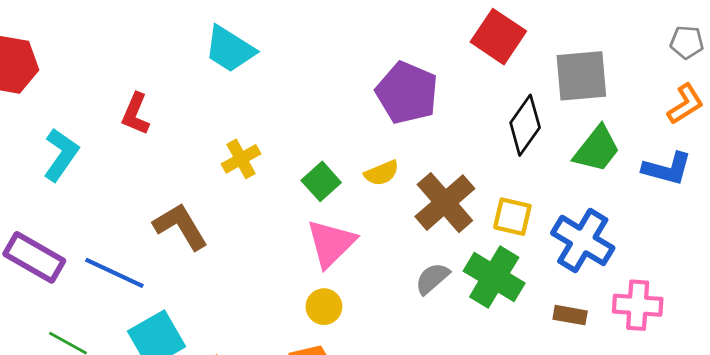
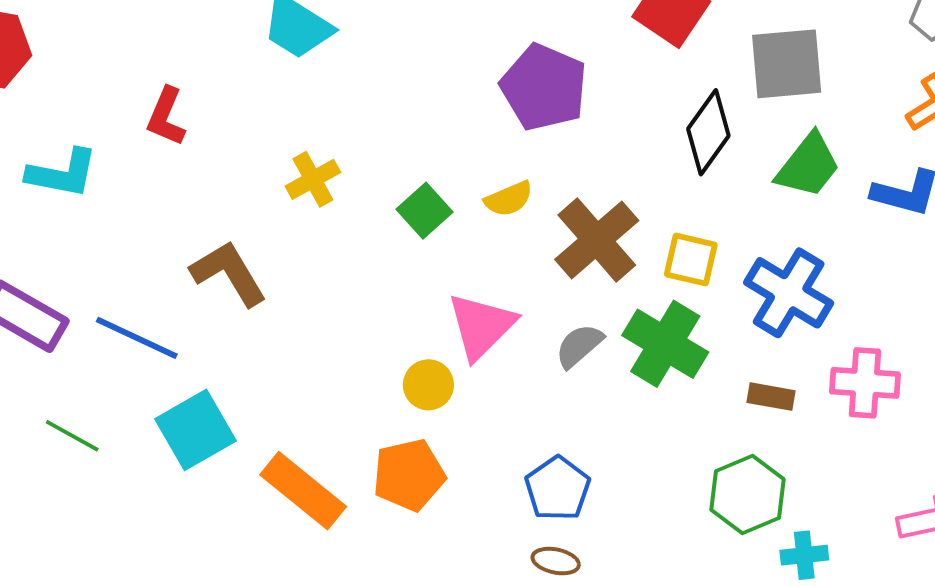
cyan L-shape: (61, 155) -> (62, 173), turned 66
pink triangle: (331, 243) -> (481, 326), moved

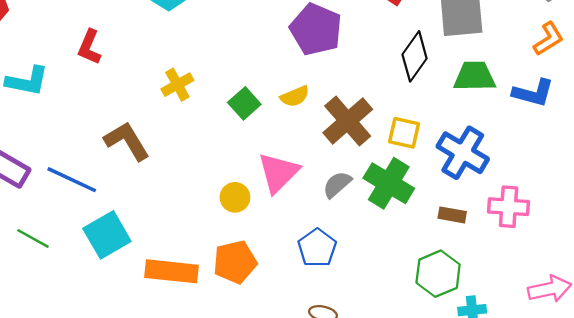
green trapezoid: (808, 166) -> (475, 76), turned -129
yellow circle: (428, 385) -> (235, 197), moved
blue pentagon: (558, 489) -> (317, 248), moved
orange rectangle: (303, 491) -> (172, 271), turned -33

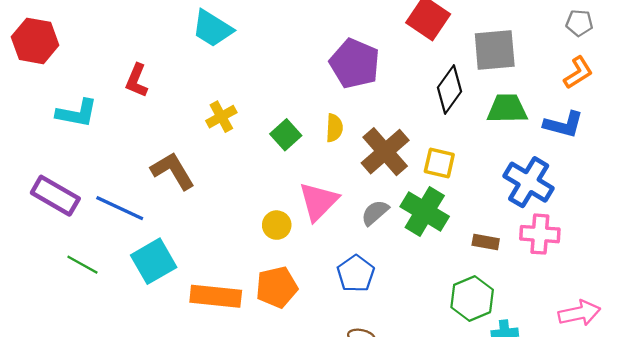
yellow semicircle: (295, 96) -> (334, 128), turned -64
blue cross: (463, 153) -> (529, 182), moved

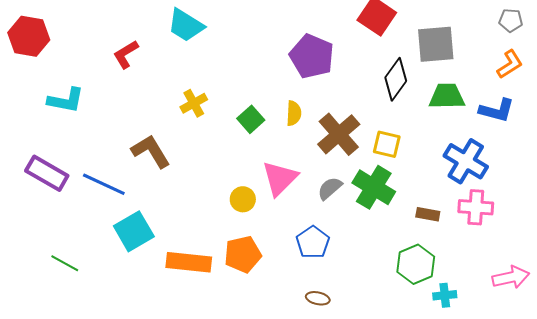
red L-shape: (137, 80) -> (126, 54), moved, turned 36
green line: (82, 265) -> (65, 263), moved

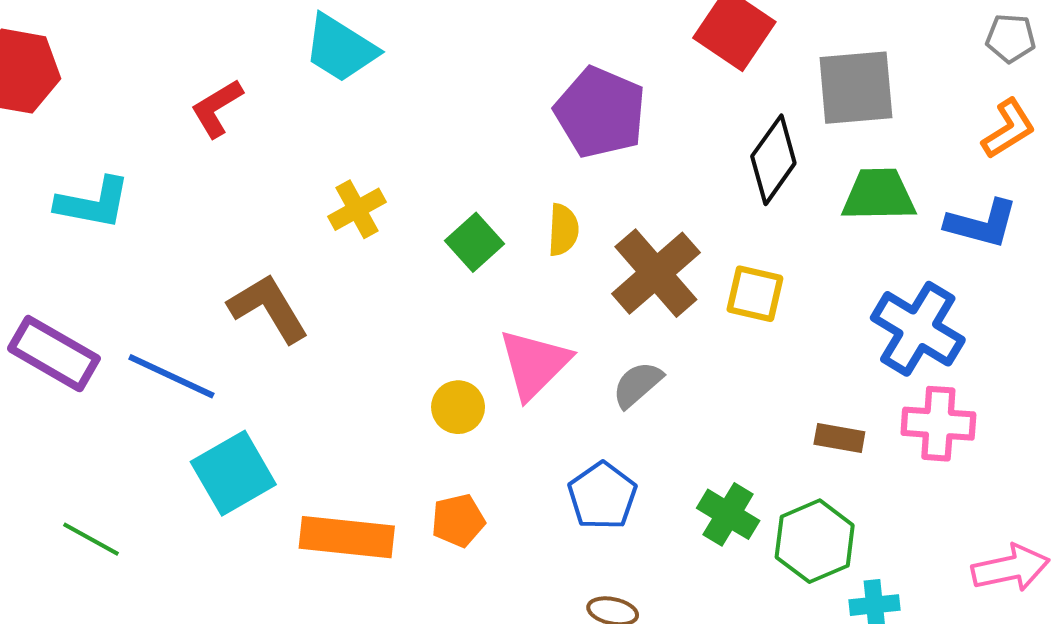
green cross: (374, 187) -> (728, 514), moved, size x0.7
orange pentagon: (243, 254) -> (458, 521), size x0.7

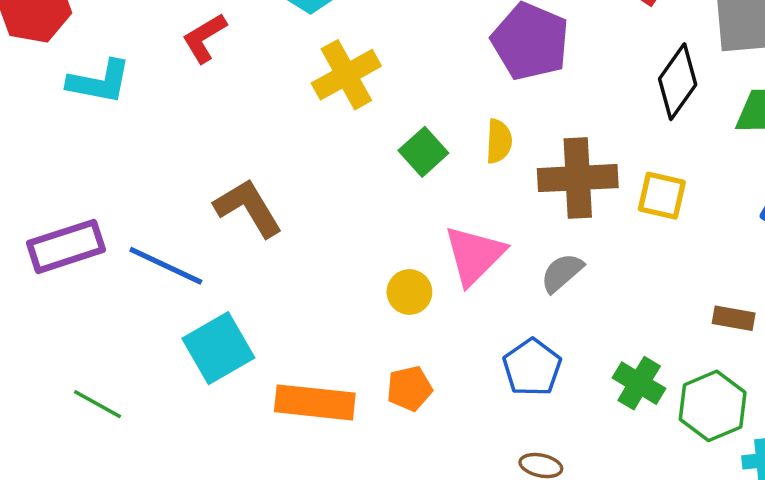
cyan L-shape: (93, 203) -> (99, 82), moved
yellow cross: (357, 209) -> (346, 75), moved, size x1.4
brown cross: (656, 273) -> (578, 178), turned 38
purple rectangle: (54, 354) -> (66, 246), turned -48

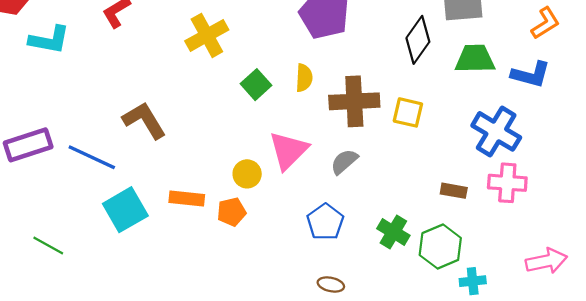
orange pentagon: (409, 388) -> (231, 212), moved
orange rectangle: (315, 402) -> (187, 198), moved, size x0.7

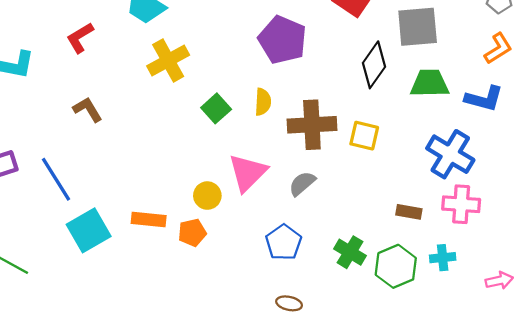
brown L-shape: (144, 120) -> (88, 109), moved, size x0.7
blue line: (92, 157) -> (56, 179), turned 33
pink arrow: (546, 261) -> (499, 280), size x0.7
cyan cross: (473, 281) -> (443, 258), moved

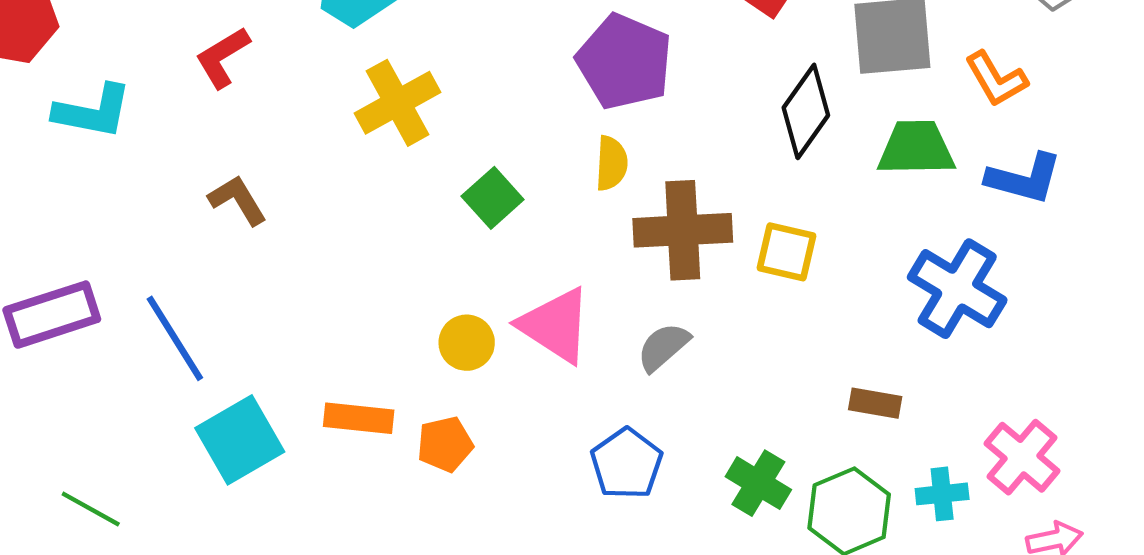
orange L-shape: (498, 48) -> (996, 79), moved, turned 92
yellow semicircle: (263, 102) -> (611, 163), moved
pink triangle: (248, 173) -> (555, 325), turned -42
yellow circle: (207, 196) -> (467, 343), moved
pink cross: (461, 204) -> (1022, 457), moved, turned 36

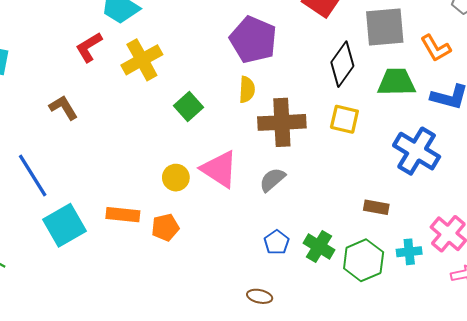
red L-shape: (222, 57) -> (89, 47), moved
yellow square: (786, 252) -> (344, 119), moved
blue pentagon: (627, 464) -> (277, 242), moved, size x0.7

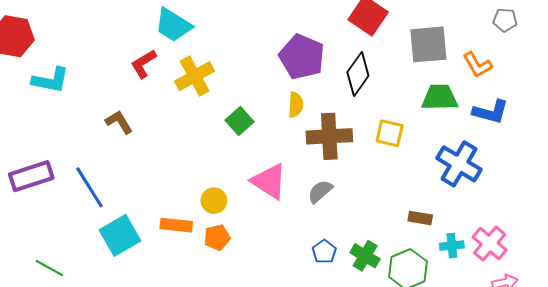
black diamond: (342, 64) -> (358, 74), moved
yellow circle: (176, 178) -> (214, 201), moved
cyan cross: (409, 252) -> (452, 246), moved

